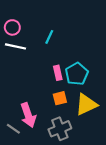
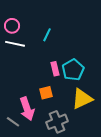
orange square: (60, 98) -> (46, 93), moved

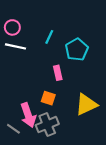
cyan pentagon: (73, 70) -> (77, 50), moved
orange square: (46, 93) -> (48, 98), turned 32
gray cross: (57, 122) -> (47, 125), moved

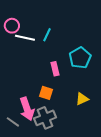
white line: (16, 46) -> (25, 38), moved
cyan pentagon: (77, 50) -> (80, 58), moved
yellow triangle: (86, 104) -> (82, 99), size x0.6

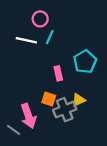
pink circle: (12, 26) -> (40, 19), moved
yellow triangle: (82, 99) -> (79, 100), moved
gray cross: (45, 118) -> (65, 110), moved

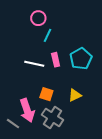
white line: (26, 40) -> (34, 64), moved
pink rectangle: (58, 73) -> (56, 60), moved
gray cross: (65, 110) -> (53, 117), moved, turned -35

